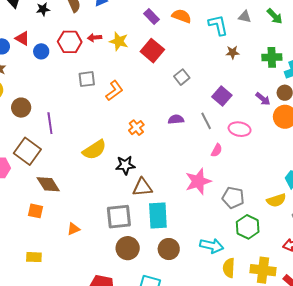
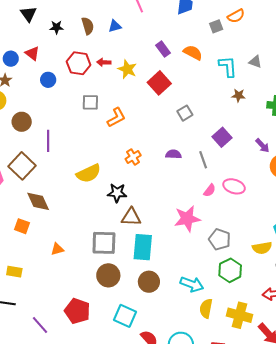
blue circle: (41, 51) -> (48, 80), moved
pink ellipse: (240, 129) -> (234, 186), moved

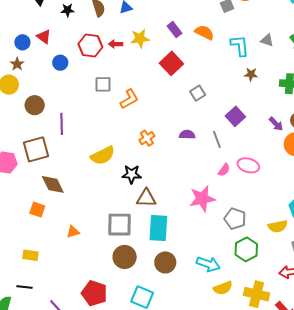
yellow star: (127, 69) -> (140, 38), moved, turned -30
brown square: (22, 166) -> (36, 149), turned 32
yellow semicircle: (206, 308) -> (223, 288), turned -120

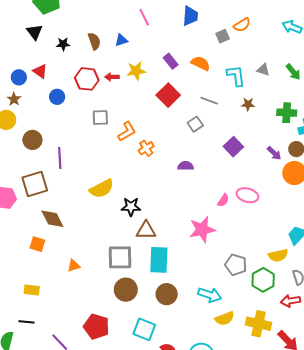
orange cross: (147, 138) -> (146, 148), moved
gray line: (217, 139) -> (209, 101), moved, turned -48
gray pentagon: (235, 219) -> (236, 265), moved
green hexagon: (246, 249) -> (263, 280), moved

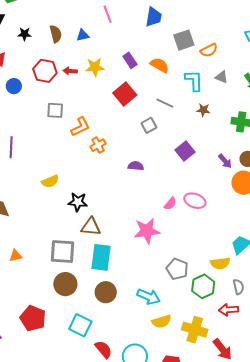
orange semicircle: (242, 25) -> (209, 50), moved
gray square: (223, 36) -> (184, 40), size x1.5
yellow semicircle: (102, 189) -> (50, 181), size x0.7

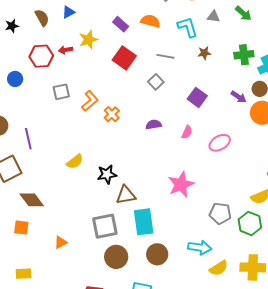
pink ellipse: (195, 201) -> (220, 143), turned -35
pink semicircle: (170, 204) -> (187, 132), moved

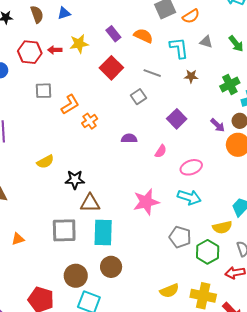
green cross: (244, 55) -> (230, 84), turned -30
cyan arrow: (200, 247) -> (189, 197), moved
brown circle: (116, 257) -> (76, 276), moved

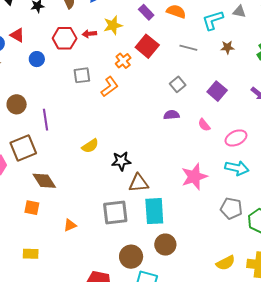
cyan L-shape: (179, 48) -> (213, 20), turned -95
gray square: (138, 97) -> (178, 84), moved
orange cross: (90, 121) -> (123, 61), moved
pink semicircle: (161, 151) -> (204, 125), turned 112

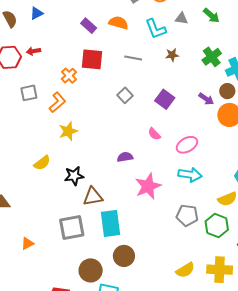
cyan L-shape: (213, 20) -> (156, 29), turned -90
yellow star: (113, 25) -> (68, 131), moved
red square: (147, 46) -> (92, 59), turned -30
purple semicircle: (171, 115) -> (125, 157), moved

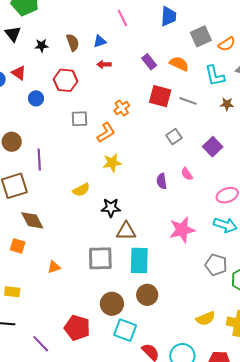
red arrow: (33, 51) -> (104, 64), moved
red square: (92, 59) -> (160, 96), moved
pink semicircle: (154, 134) -> (187, 174), moved
purple semicircle: (125, 157) -> (162, 181), moved, turned -98

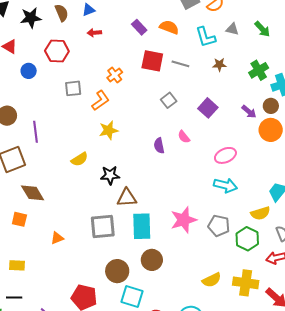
black star: (42, 46) -> (31, 18), size x1.5
pink star: (182, 230) -> (184, 220), moved

